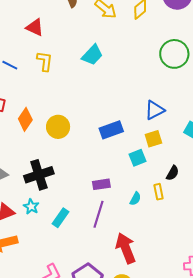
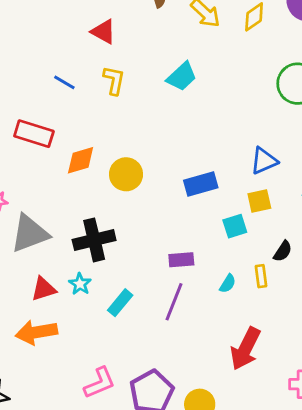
orange diamond: (25, 119) -> (81, 160), turned 35
red arrow: (126, 248) -> (245, 349), moved, turned -136

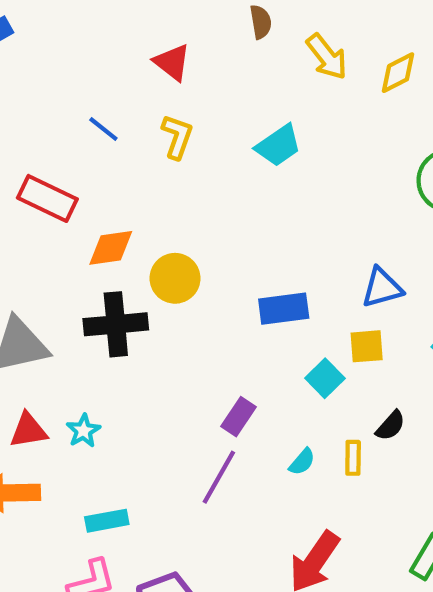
cyan square: (235, 226) -> (325, 378), turned -35
black cross: (94, 240) -> (116, 324), moved
purple rectangle: (181, 260) -> (239, 417), turned -60
cyan rectangle: (120, 303) -> (107, 521), moved, turned 32

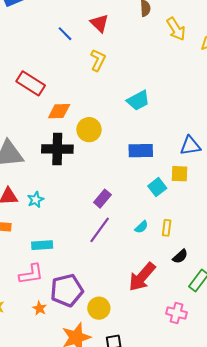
blue line: (103, 129) -> (65, 34), moved
cyan trapezoid: (278, 145) -> (138, 100), moved
purple rectangle: (239, 417) -> (102, 199), moved
black semicircle: (390, 426) -> (180, 256), moved

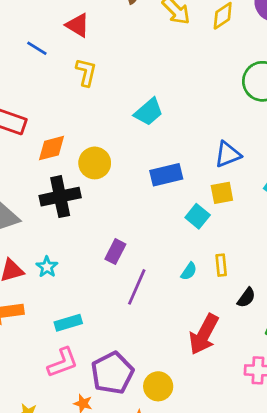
purple rectangle: (102, 199) -> (115, 252), moved

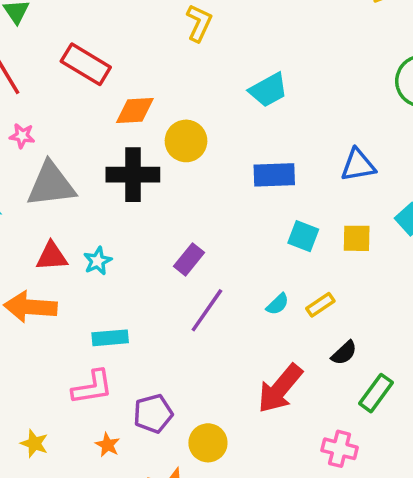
yellow square: (222, 193) -> (357, 238), moved
cyan square: (198, 216) -> (303, 236), turned -30
yellow rectangle: (221, 265) -> (320, 305), turned 50
purple pentagon: (112, 373) -> (153, 414), size x0.7

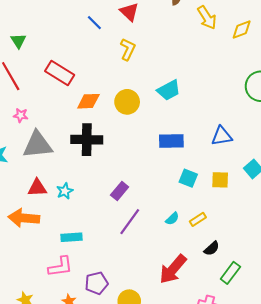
yellow circle: (186, 141) -> (127, 102), moved

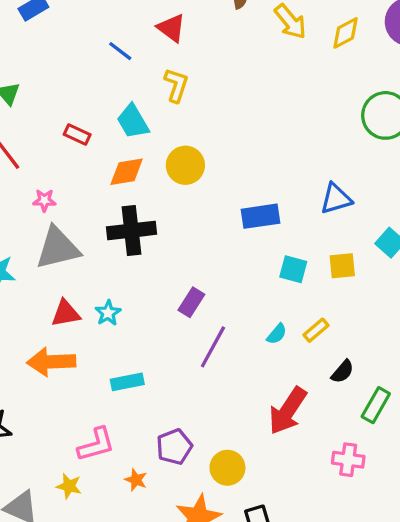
red rectangle: (60, 73) -> (77, 135), size x0.6
cyan trapezoid: (169, 90) -> (133, 121), moved, turned 95
pink star: (21, 115) -> (44, 200), moved
pink L-shape: (60, 267) -> (96, 445), moved

